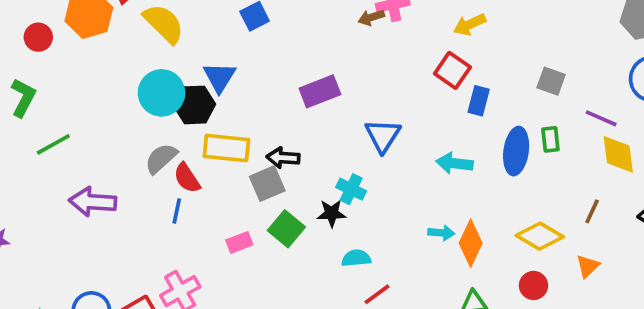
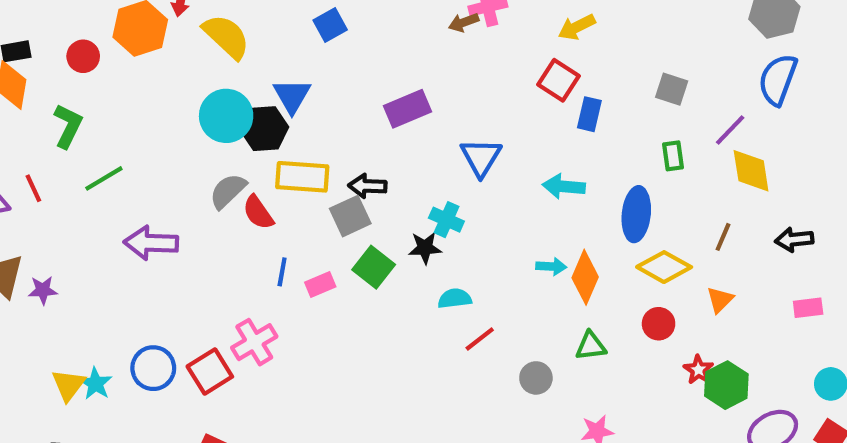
purple line: (601, 118) -> (730, 130), turned -68
blue ellipse: (516, 151) -> (636, 214), moved
blue line: (177, 211) -> (282, 272), moved

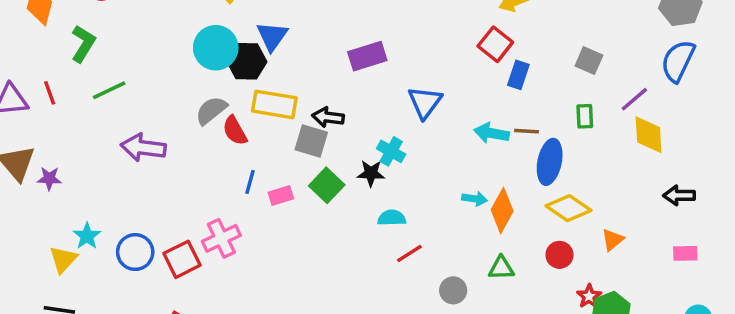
gray square: (350, 216) -> (311, 141), turned 36
brown line: (723, 237) -> (526, 131), moved, turned 65
cyan star: (96, 384) -> (87, 236), moved

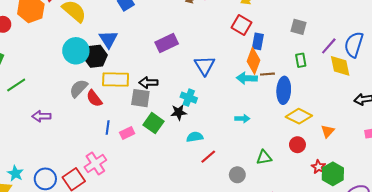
blue semicircle: (678, 61) -> (354, 45), moved
purple arrow: (143, 148) -> (41, 116), size x0.7
orange diamond: (502, 210) -> (253, 61), moved

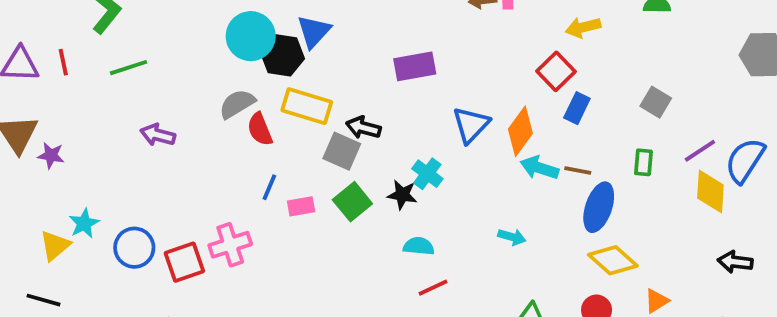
orange diamond: (253, 61) -> (520, 131), moved

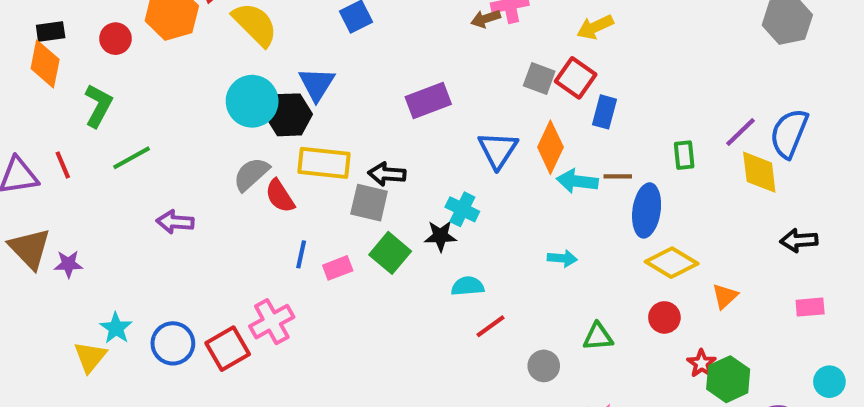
gray square: (656, 102) -> (539, 79), moved

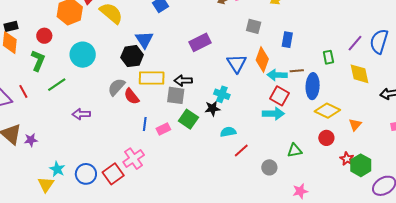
red circle: (115, 39) -> (44, 36), moved
red square: (576, 78) -> (279, 96), moved
cyan circle: (252, 101) -> (83, 55), moved
yellow diamond: (759, 172) -> (359, 74), moved
cyan arrow: (562, 258) -> (273, 114), size x1.5

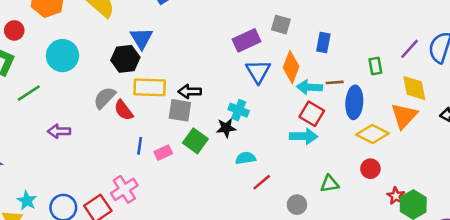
purple rectangle: (200, 42) -> (246, 40), moved
orange triangle: (355, 125) -> (404, 116), moved, size x1.6

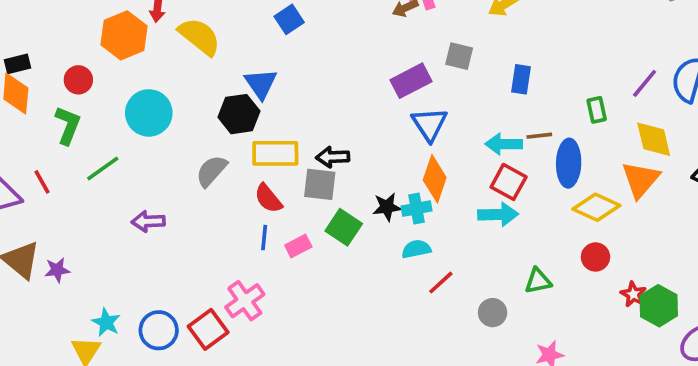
orange diamond: (291, 67) -> (435, 179), moved
red semicircle: (124, 110) -> (268, 198), moved
cyan cross: (239, 110) -> (417, 209), moved, turned -30

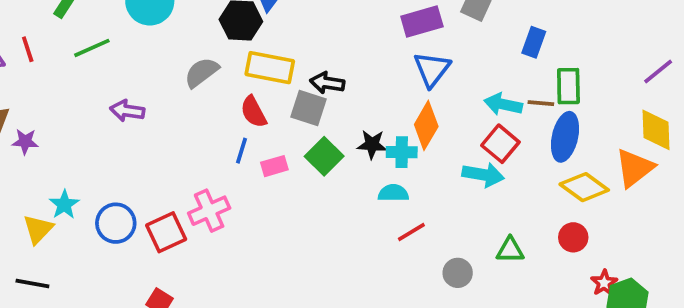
green rectangle: (597, 110) -> (568, 86), moved, size x1.4

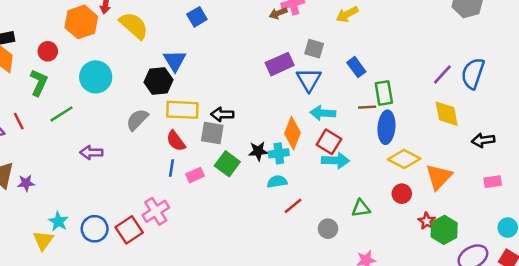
blue rectangle: (534, 42) -> (356, 67), turned -48
blue triangle: (432, 69) -> (309, 80), moved
cyan arrow: (503, 104) -> (323, 113), moved
red square: (500, 144) -> (329, 142), moved
orange triangle: (635, 168) -> (439, 177), moved

